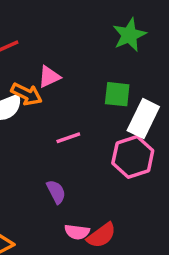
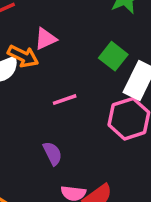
green square: (117, 94) -> (113, 56), turned 32

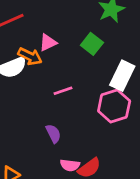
green square: (113, 56) -> (92, 44), moved

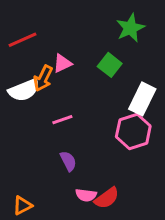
orange arrow: (30, 56) -> (43, 78), turned 90
pink line: (63, 91) -> (62, 120), moved

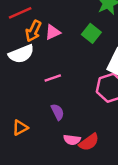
orange arrow: (43, 78) -> (33, 31), moved
orange triangle: (22, 205) -> (20, 128), moved

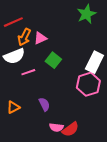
green square: (91, 33) -> (53, 60), moved
pink line: (53, 78) -> (28, 72), moved
orange triangle: (20, 128) -> (13, 107), moved

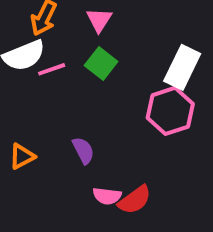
pink triangle: (40, 38) -> (99, 20), moved, turned -32
pink line: (28, 72) -> (52, 69), moved

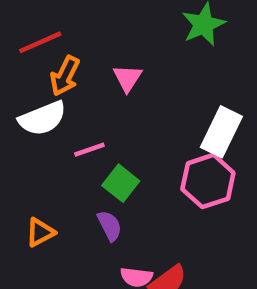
green square: (101, 63) -> (121, 183), moved
pink line: (52, 69) -> (89, 150), moved

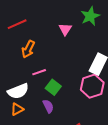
orange arrow: (65, 76) -> (28, 49), moved
pink triangle: (127, 78) -> (65, 29), moved
white semicircle: (42, 118) -> (18, 91), moved

